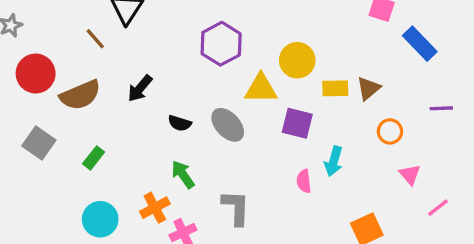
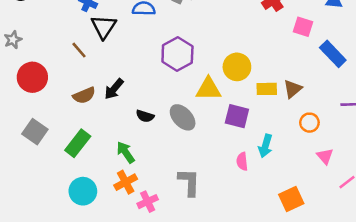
brown semicircle: (80, 95) -> (84, 95), moved, size x0.7
green rectangle: (94, 158) -> (78, 143), size x1.5
green arrow: (183, 175) -> (126, 152), moved

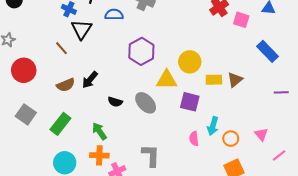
pink square: (303, 27) -> (241, 20), moved
orange circle: (309, 123) -> (231, 139), moved
orange cross: (126, 182) -> (99, 155), turned 30

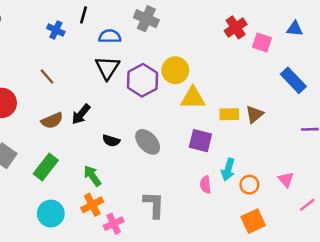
black triangle: (81, 29) -> (107, 68), moved
yellow circle: (190, 62) -> (175, 70), moved
yellow triangle: (167, 80) -> (193, 98), moved
orange cross: (99, 155) -> (92, 205), turned -30

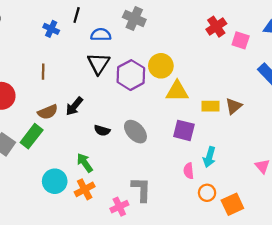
brown line: (47, 77) -> (43, 72), turned 42
green rectangle: (46, 167) -> (32, 136), moved
orange circle: (249, 185) -> (207, 193), moved
cyan circle: (51, 214) -> (55, 181), moved
pink cross: (114, 224) -> (119, 207), moved

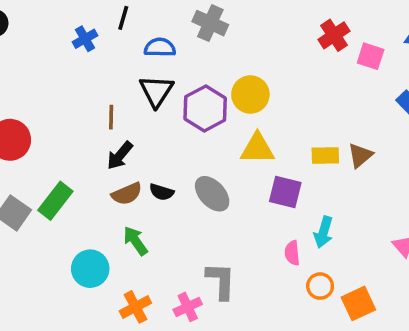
blue cross: (51, 29) -> (85, 39), turned 35
brown line: (43, 72) -> (111, 117), moved
yellow triangle: (177, 91) -> (257, 148), moved
brown semicircle: (48, 112) -> (127, 194), moved
orange cross: (85, 189) -> (135, 307), moved

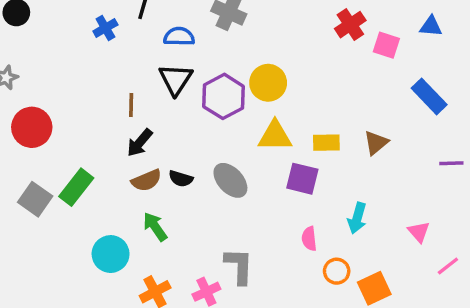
yellow rectangle: (325, 155) -> (326, 143), moved
cyan arrow: (324, 232) -> (357, 218), moved

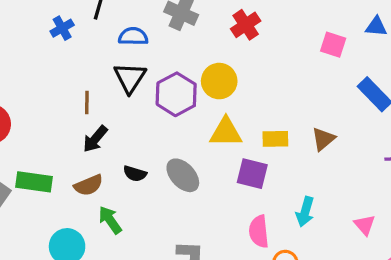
red cross: (350, 25) -> (246, 25), moved
brown semicircle: (147, 180) -> (89, 185), moved
green rectangle: (76, 187) -> (34, 182), turned 60
pink semicircle: (309, 239) -> (259, 231), size x1.4

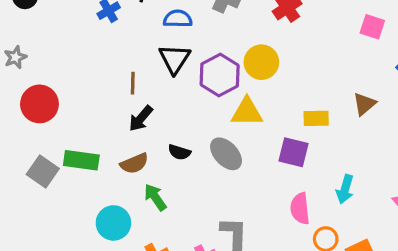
yellow triangle: (226, 132) -> (247, 112), moved
brown triangle: (323, 139) -> (364, 104), moved

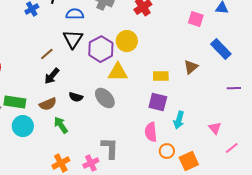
brown line: (133, 83) -> (47, 54), turned 48
purple square: (294, 152) -> (158, 102), moved
cyan circle: (113, 223) -> (23, 126), moved

